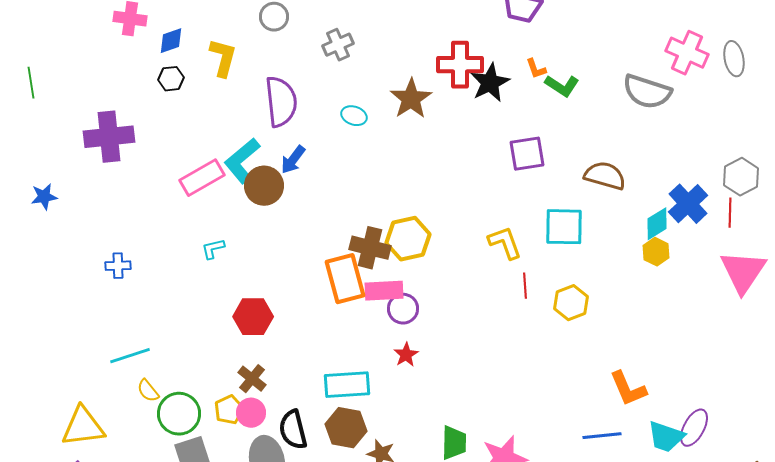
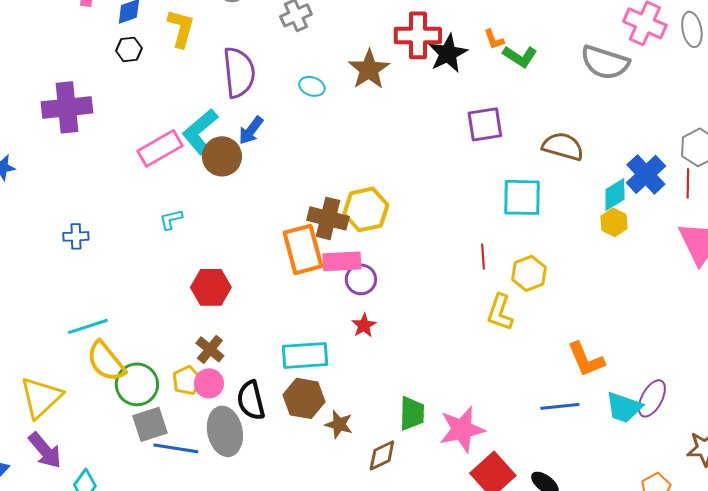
yellow L-shape: (505, 243) -> (500, 312), moved, turned -141
yellow semicircle: (148, 391) -> (106, 361), size x1.8
yellow triangle: (83, 427) -> (41, 397), turned -36

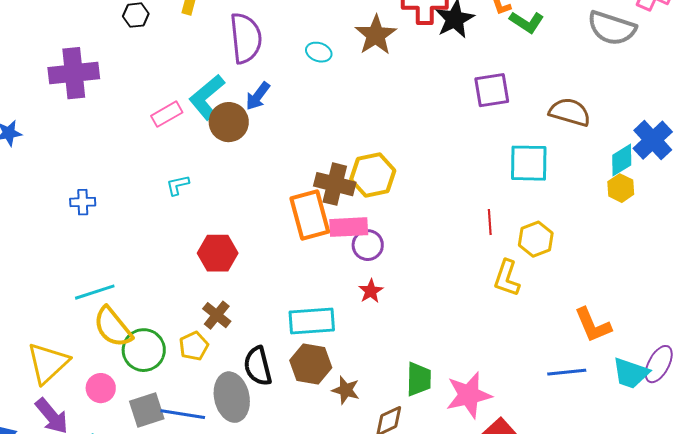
pink rectangle: (160, 148) -> (167, 114), size x0.7
pink circle: (209, 383) -> (101, 388), moved
gray square: (150, 424) -> (147, 410), moved

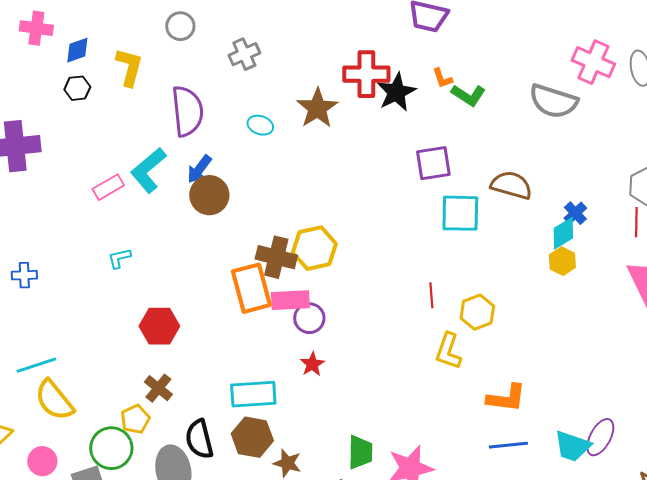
brown circle: (229, 122) -> (209, 195), moved
blue cross: (653, 140) -> (575, 213), moved, size x0.6
cyan square: (529, 163) -> (460, 213), moved
orange L-shape: (593, 325) -> (506, 398), moved, turned -60
green circle: (144, 350) -> (111, 448), moved

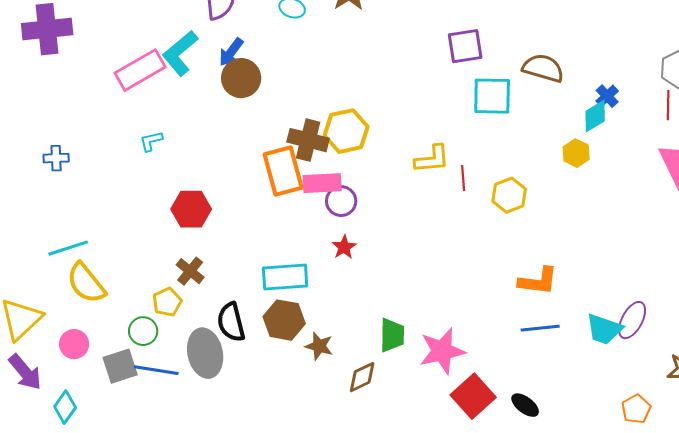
pink rectangle: (108, 187) -> (140, 70), size x1.6
yellow hexagon: (562, 261) -> (576, 153), moved
yellow L-shape: (448, 351) -> (432, 159), moved, turned -114
green circle: (111, 448) -> (143, 331), size x0.7

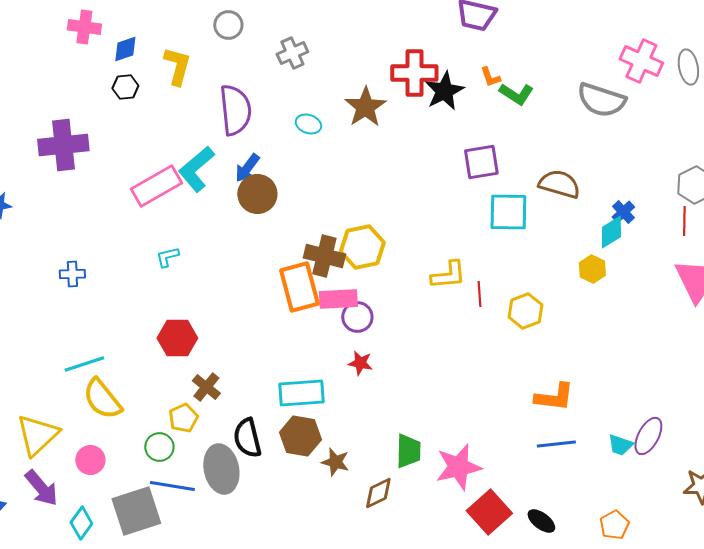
red hexagon: (191, 209) -> (177, 338), moved
red star: (344, 247) -> (360, 363), turned -30
cyan trapezoid: (604, 329) -> (620, 445), size x0.7
gray square: (120, 366) -> (136, 511), moved, size x1.4
orange pentagon: (636, 409) -> (614, 525), moved

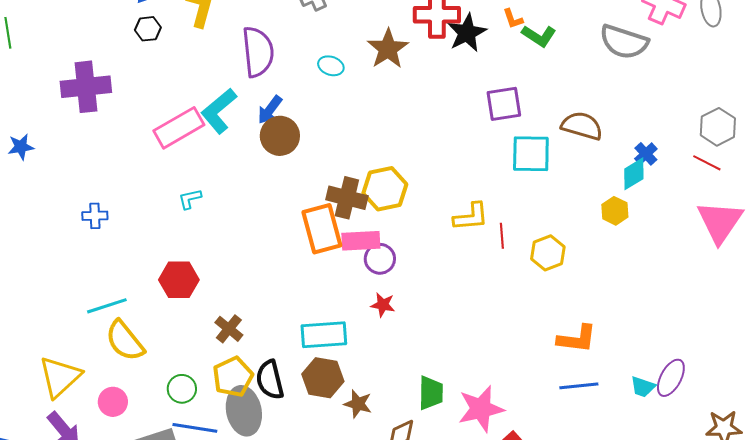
red line: (684, 221) -> (707, 163), turned -64
red hexagon: (177, 338) -> (179, 280), moved
yellow pentagon: (183, 418) -> (233, 377), moved, size x1.4

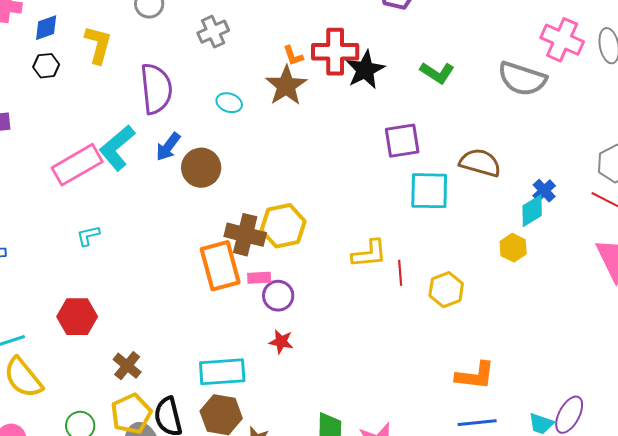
orange L-shape: (513, 19) -> (293, 56), moved
brown circle: (280, 136) -> (201, 168), moved
pink rectangle: (361, 241) -> (259, 278), size x0.6

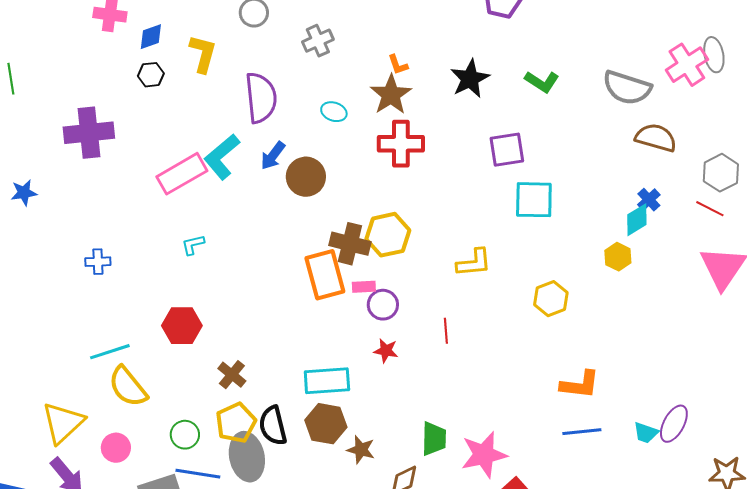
pink cross: (562, 40) -> (687, 65), moved, turned 33
red cross: (335, 52) -> (401, 144), moved
brown semicircle: (480, 163) -> (656, 138), moved
red line: (400, 273) -> (446, 331), moved

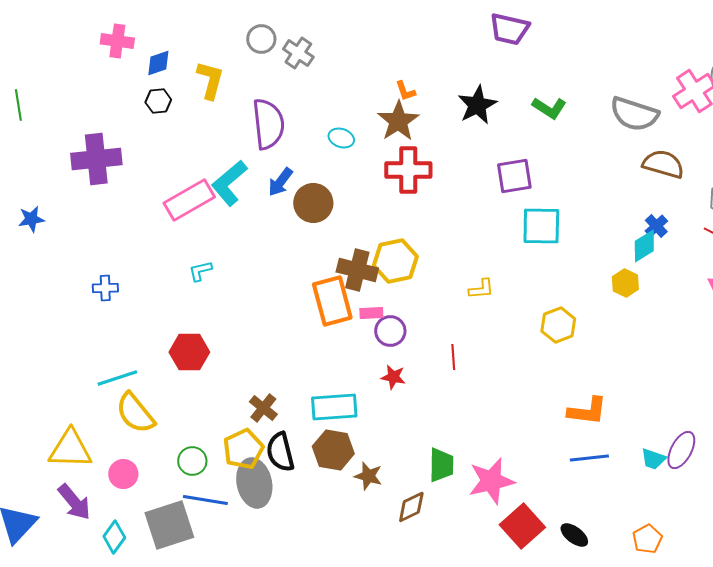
gray cross: (318, 41) -> (298, 53), moved, turned -32
yellow L-shape: (474, 263) -> (481, 289), size x0.7
brown cross: (232, 375) -> (263, 408), moved
yellow triangle: (63, 423) -> (70, 449), turned 45

